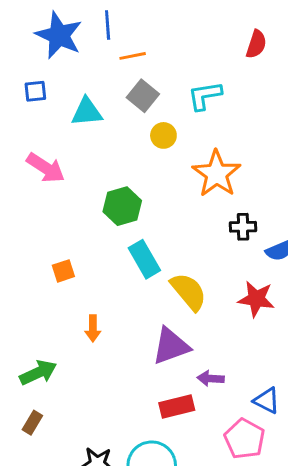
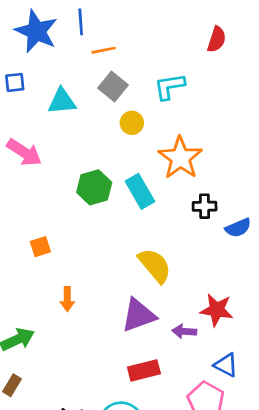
cyan rectangle: (144, 259) -> (140, 191), moved
red star: (256, 299) -> (217, 310), moved
purple arrow: (211, 378) -> (184, 331), moved

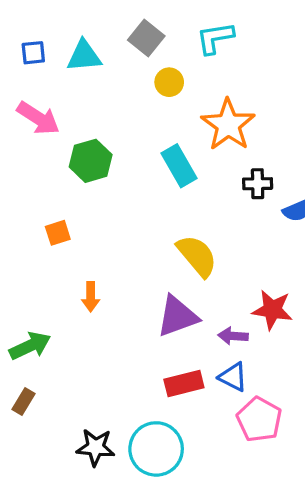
blue square: (15, 82) -> (33, 53), moved
green hexagon: (94, 187) -> (91, 161), moved
blue triangle: (226, 365) -> (233, 377), moved

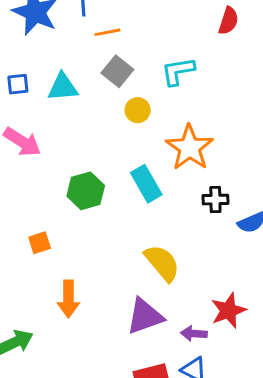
green hexagon: (91, 161) -> (86, 191), moved
orange arrow: (91, 297) -> (68, 299), size x1.4
red star: (272, 310) -> (228, 311), turned -30

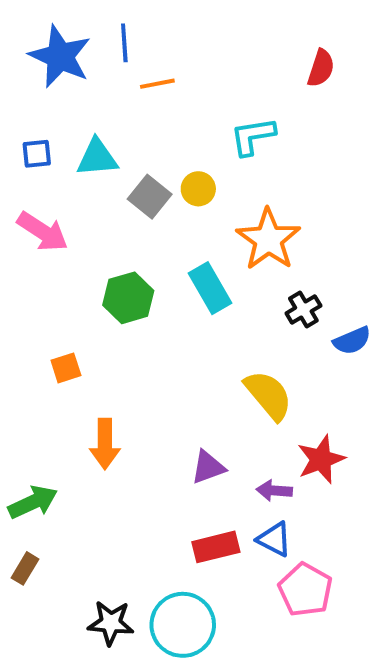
gray square: (117, 71) -> (150, 197), moved
black cross: (215, 200) -> (303, 309), turned -30
yellow semicircle: (162, 263) -> (268, 395), moved
purple triangle: (145, 316) -> (208, 467), size x0.7

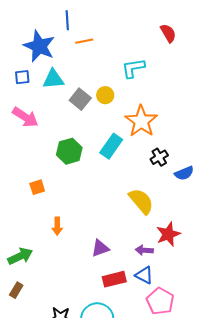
blue star: (60, 56) -> (39, 46), moved
red semicircle: (321, 68) -> (168, 33), turned -48
cyan rectangle: (210, 288) -> (111, 146), turned 65
orange arrow: (105, 444) -> (57, 226), size x0.7
purple triangle: (208, 467) -> (100, 248), moved

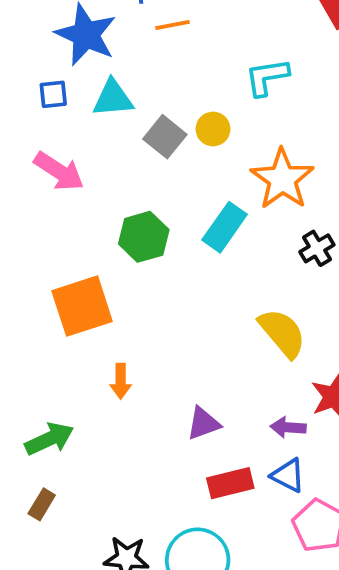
orange square: (37, 187) -> (82, 306), size x2.0

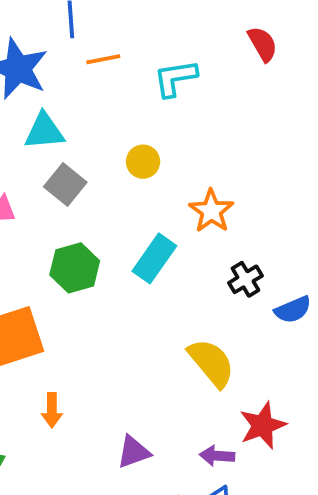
cyan L-shape: (267, 77) -> (175, 78), moved
gray square: (165, 137) -> (65, 184), moved
orange star: (282, 179) -> (211, 211), size x0.7

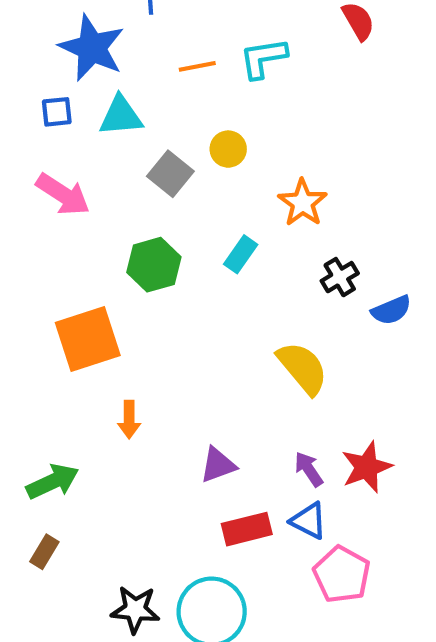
orange line: (103, 59) -> (197, 66), moved
gray square: (65, 184) -> (170, 174), moved
cyan rectangle: (154, 258) -> (241, 254), size x0.7
red star: (263, 425) -> (367, 467), moved
purple arrow: (217, 456) -> (309, 469), turned 52

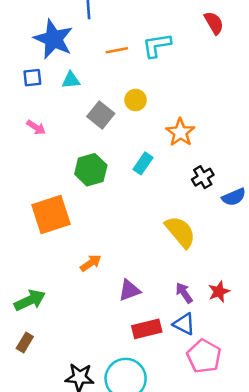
cyan triangle: (121, 116) -> (71, 80), size x0.7
pink arrow: (63, 194) -> (36, 127), size x0.6
orange arrow: (129, 420) -> (91, 263), moved, turned -125
red star: (367, 467) -> (219, 292), size x0.7

